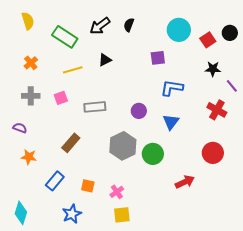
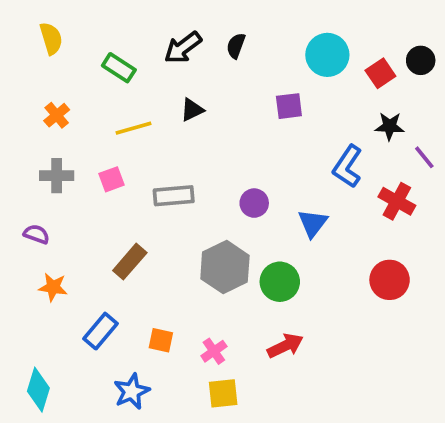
green rectangle: (65, 37) -> (119, 68), size x0.7
blue L-shape: (172, 88) -> (347, 166), moved, turned -65
red arrow: (185, 182) -> (285, 346), moved

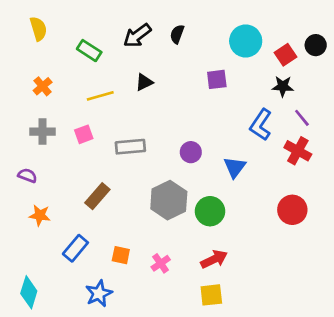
black star: (390, 126) -> (283, 86), moved
purple line: (424, 157) -> (302, 118), moved
yellow square: (223, 393) -> (211, 295), moved

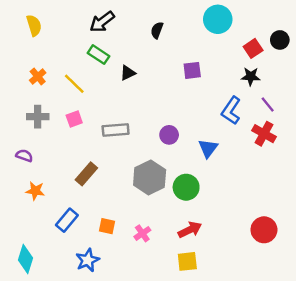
black arrow: (137, 35) -> (102, 22), moved
cyan circle: (246, 41) -> (218, 19), moved
green rectangle: (89, 51) -> (99, 55), moved
yellow line: (100, 96) -> (74, 84), moved, turned 60
red circle: (292, 210) -> (264, 230), moved

